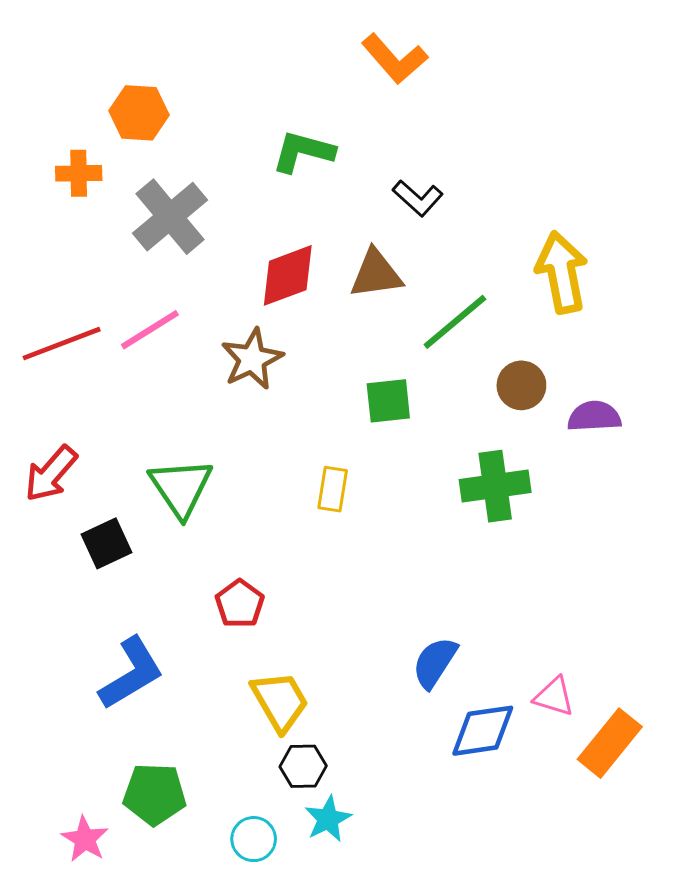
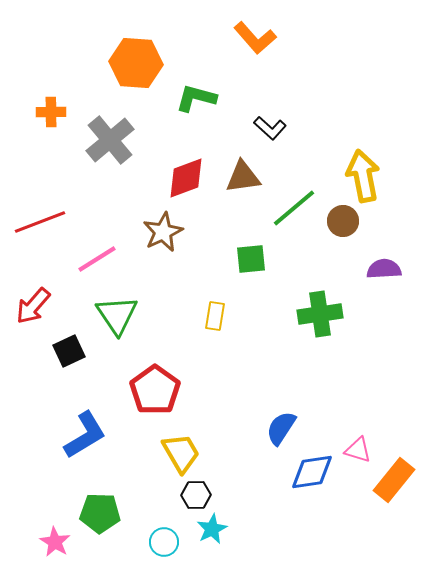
orange hexagon: (139, 113) -> (136, 63), moved, size x1.4
pink line: (150, 330) -> (97, 259), moved
brown circle: (521, 385) -> (343, 221), moved
red pentagon: (240, 604) -> (155, 390), size x1.6

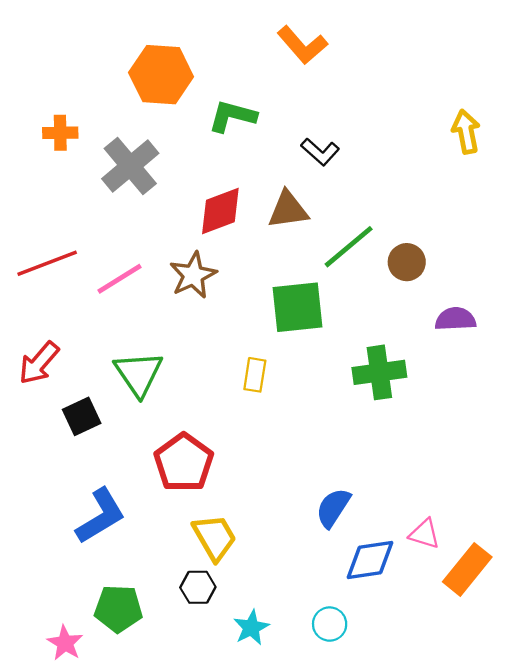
yellow arrow: (363, 176) -> (466, 132), moved, size x0.7
pink line: (97, 259) -> (120, 279), moved
green square: (251, 259) -> (298, 307), size x1.5
black hexagon: (196, 495) -> (198, 587), moved
cyan circle: (164, 542) -> (330, 624), moved

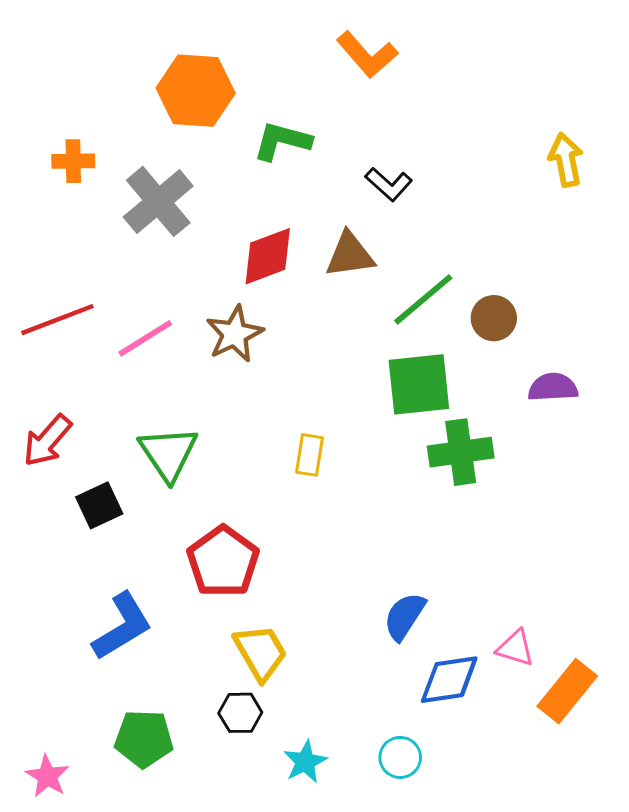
green square: (298, 307) -> (419, 384), moved
pink star: (65, 643) -> (47, 776), moved

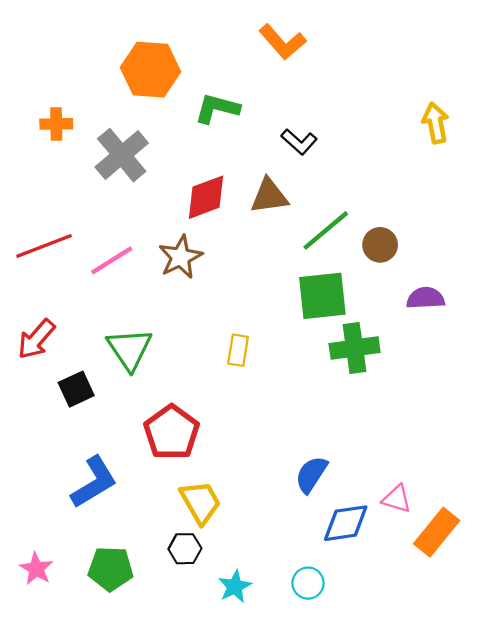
pink star: (47, 776) -> (36, 569), moved

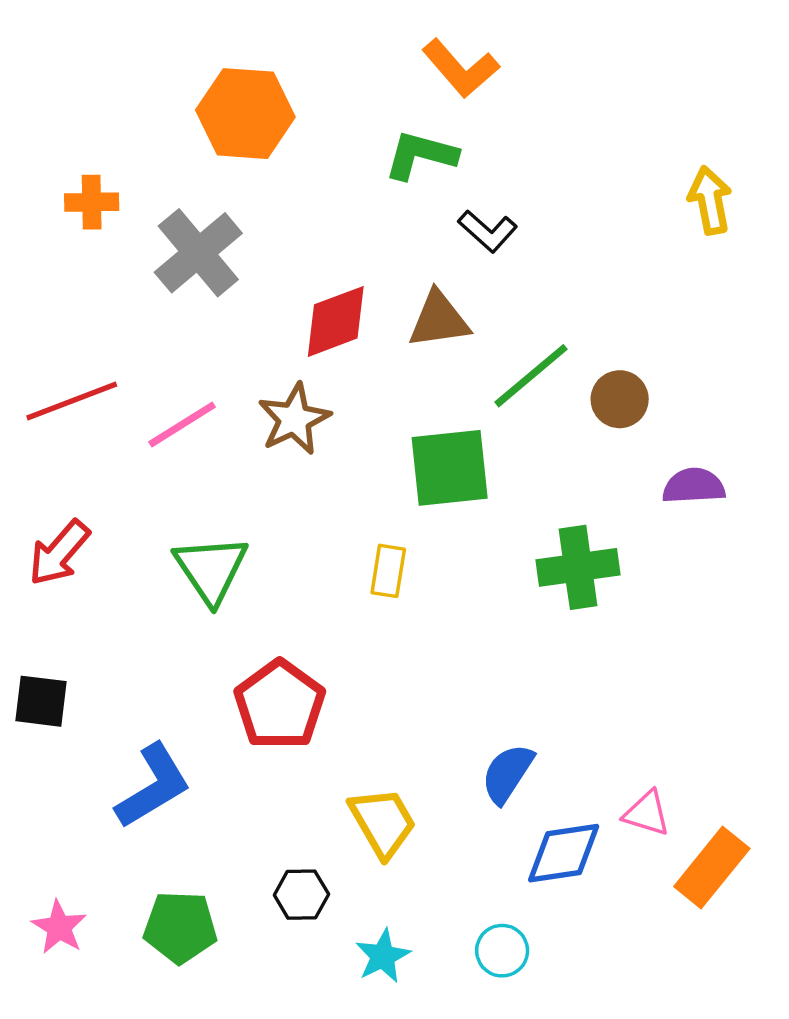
green L-shape: (217, 108) -> (421, 155), moved
green square: (322, 296) -> (450, 468), moved
black square: (76, 389) -> (41, 701), moved, turned 32
yellow trapezoid: (200, 502) -> (383, 822), moved

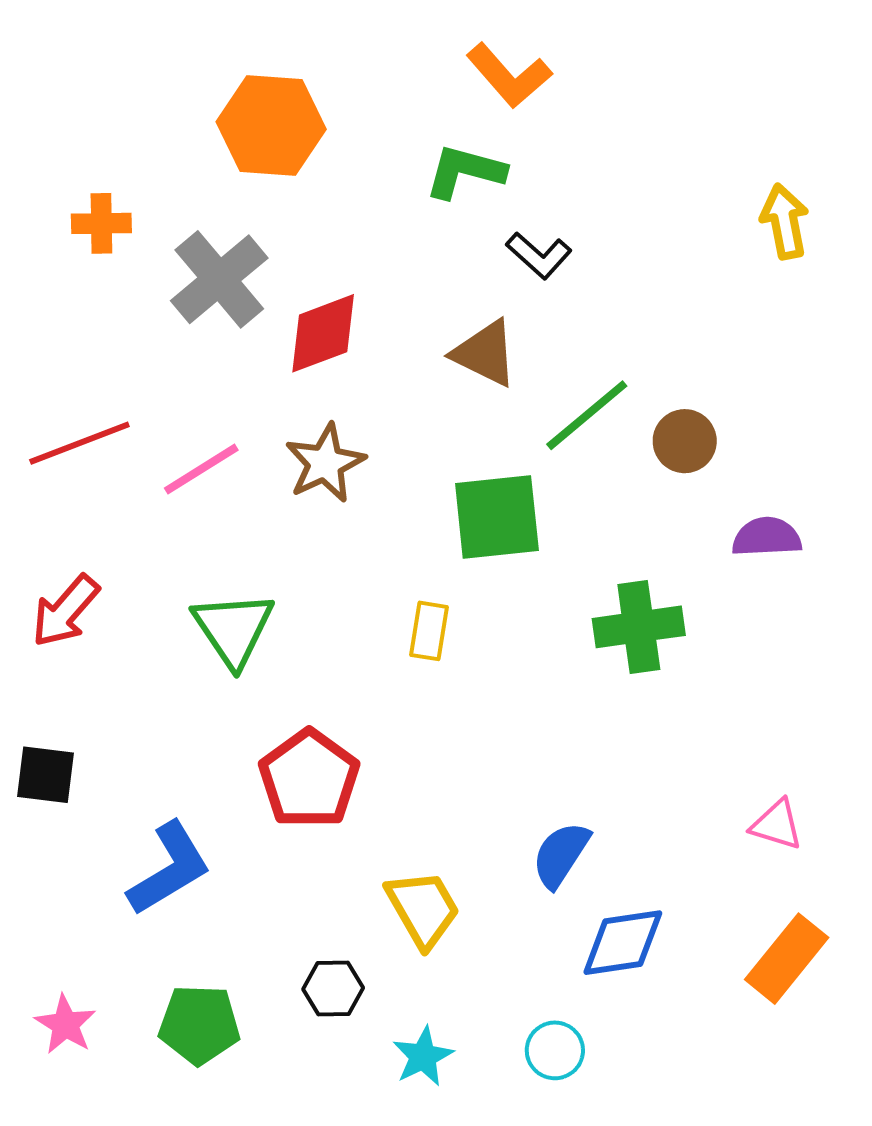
brown triangle: (439, 320) -> (485, 353), turned 34
red diamond: (336, 321) -> (323, 333), moved
pink triangle: (647, 813) -> (777, 825), moved

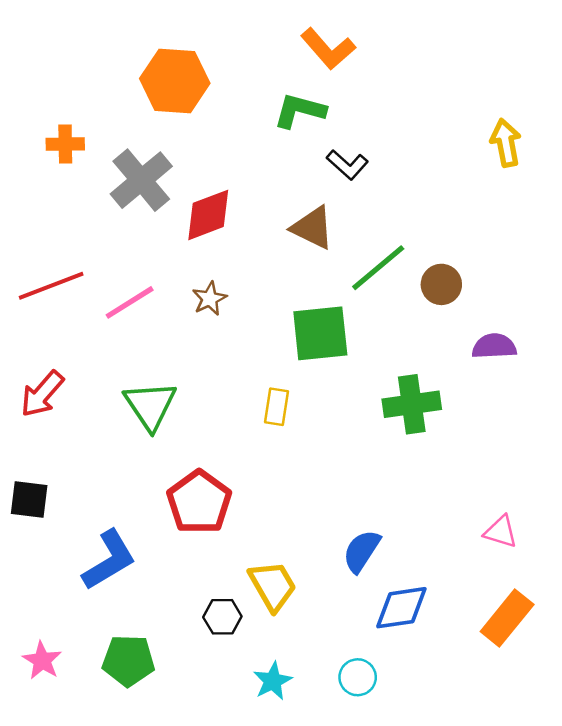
brown star: (325, 463) -> (210, 299), size x0.7
black hexagon: (333, 989) -> (222, 617), moved

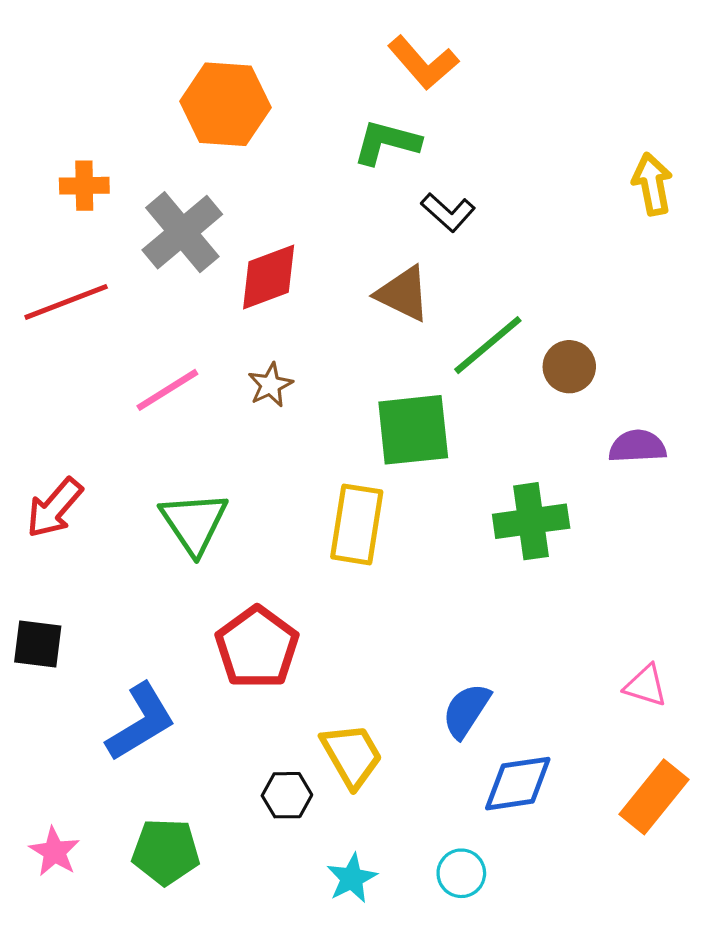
red line: (51, 286) -> (66, 302), moved
yellow rectangle: (276, 407) -> (357, 524), size x1.6

